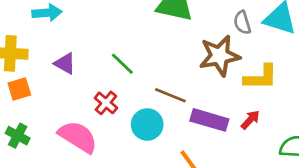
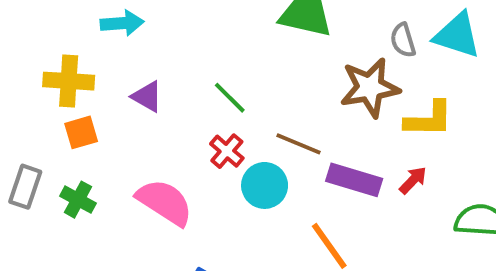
red cross: (106, 103) -> (227, 151), moved

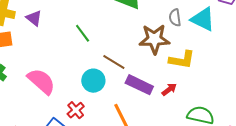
purple triangle: (147, 96) -> (34, 18), moved
red cross: (227, 151) -> (76, 110), moved

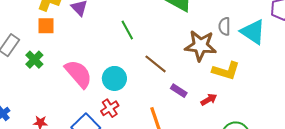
cyan circle: (93, 81) -> (114, 78), moved
purple rectangle: (139, 85) -> (179, 91), size x0.6

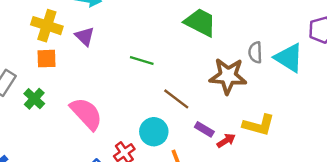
green line: (127, 30) -> (142, 60), turned -42
yellow L-shape: (226, 71) -> (259, 125), moved
cyan circle: (114, 78) -> (154, 132), moved
red arrow: (209, 100) -> (226, 141), moved

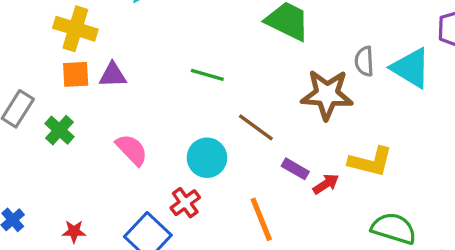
purple triangle: (85, 36) -> (113, 75), moved, turned -45
pink semicircle: (86, 114) -> (132, 150), size x0.7
cyan circle: (154, 132) -> (207, 158), moved

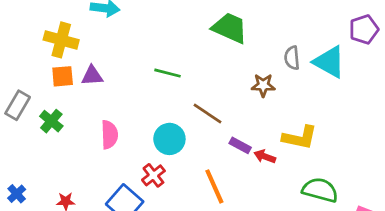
brown star: (327, 94) -> (263, 85), size x0.6
pink semicircle: (132, 150) -> (109, 135), turned 44
red arrow: (326, 184) -> (265, 157), turned -125

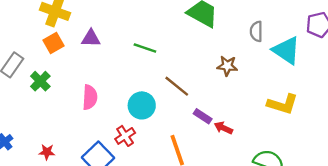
gray semicircle: (292, 58) -> (256, 31), moved
orange square: (63, 76) -> (53, 43), turned -30
purple triangle: (92, 76) -> (91, 38), moved
yellow L-shape: (300, 138) -> (283, 104), moved

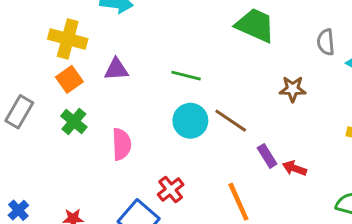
green cross: (40, 81) -> (74, 122), moved
cyan circle: (142, 105) -> (190, 121), moved
purple rectangle: (203, 116) -> (267, 156), turned 30

